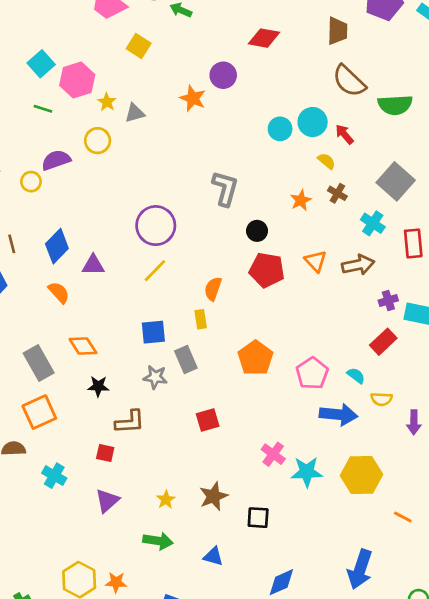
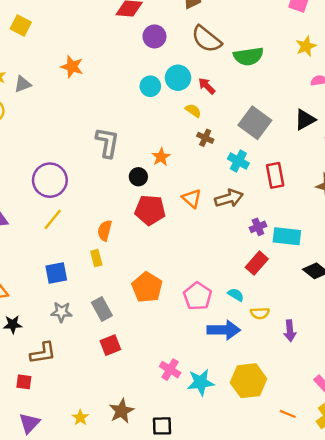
purple circle: (223, 75) -> (154, 36), moved
orange star: (301, 200) -> (161, 157), moved
gray rectangle: (186, 359) -> (102, 309), moved

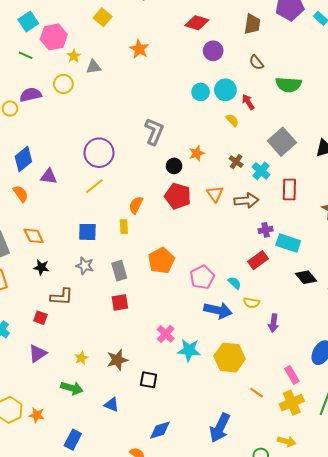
brown semicircle: (206, 39) -> (256, 62), size x0.6
orange star: (72, 67) -> (139, 49), moved
brown cross: (205, 138) -> (236, 162), moved

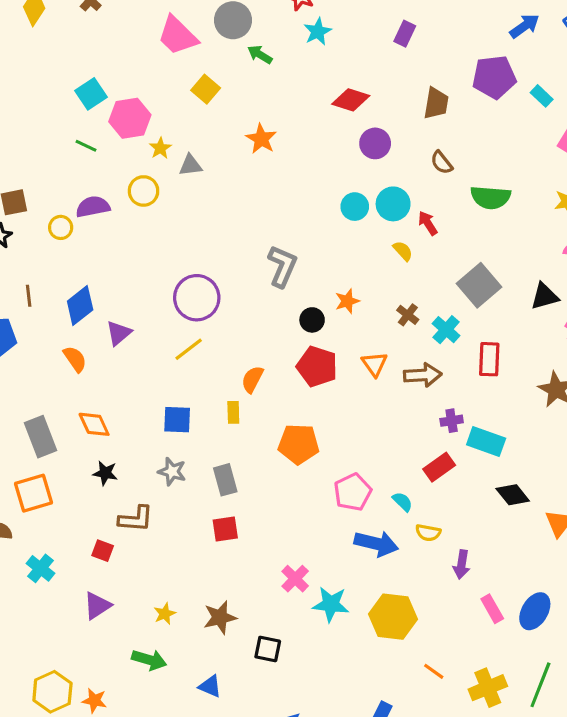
purple triangle: (49, 176) -> (119, 333), turned -48
orange pentagon: (161, 261) -> (299, 444), moved, turned 30
pink rectangle: (292, 375) -> (492, 609), moved

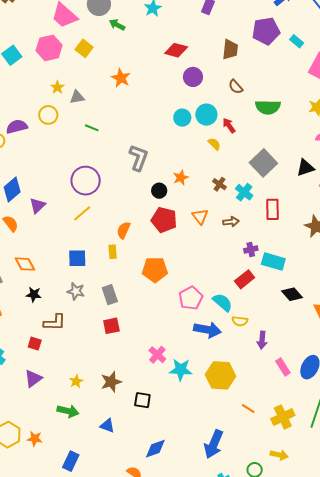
pink hexagon: (130, 118) -> (49, 48), moved
green line: (86, 146) -> (92, 128), moved
brown arrow: (423, 375) -> (231, 222), size x0.7
cyan semicircle: (403, 502) -> (223, 302), size x1.5

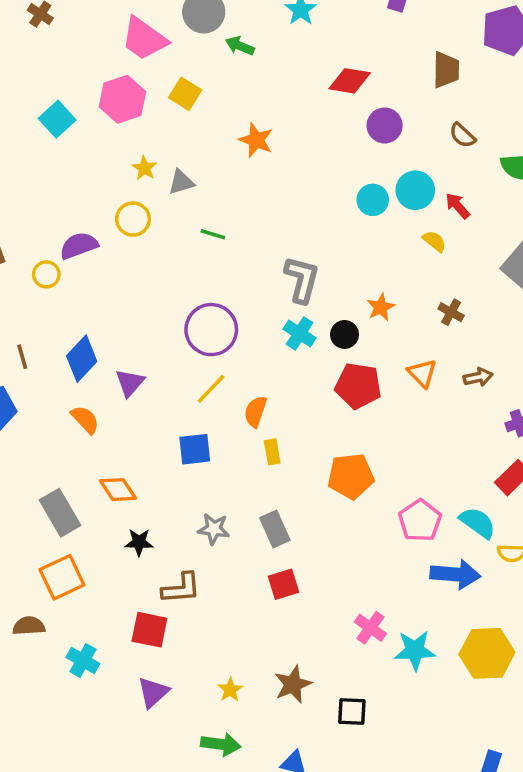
cyan cross: (244, 192) -> (300, 333), moved
orange semicircle: (124, 230) -> (255, 412), moved
blue square: (77, 258) -> (195, 449), moved
red square: (35, 344) -> (149, 630), size x1.5

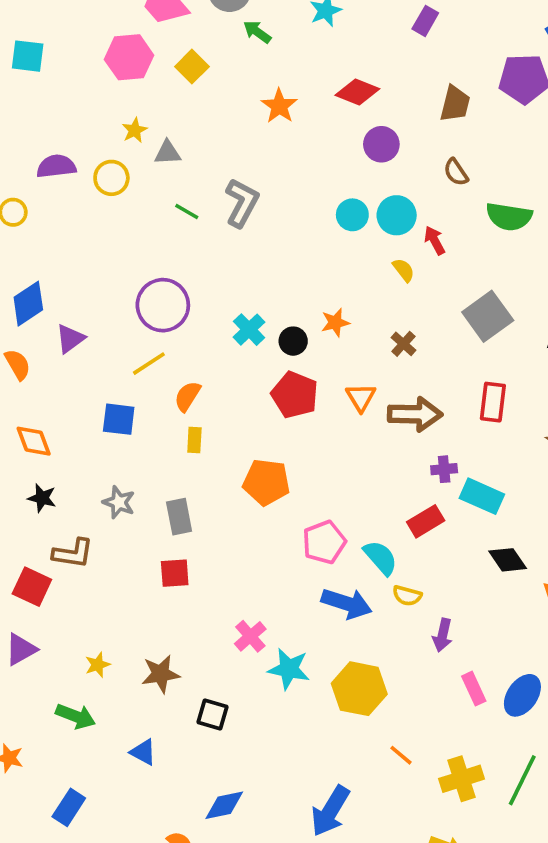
cyan square: (57, 119) -> (28, 56), moved, turned 36
orange star: (256, 140) -> (279, 106), moved
purple semicircle: (79, 246) -> (56, 166), moved
gray L-shape: (302, 279) -> (242, 203), moved
brown arrow: (478, 377) -> (415, 414), size x1.8

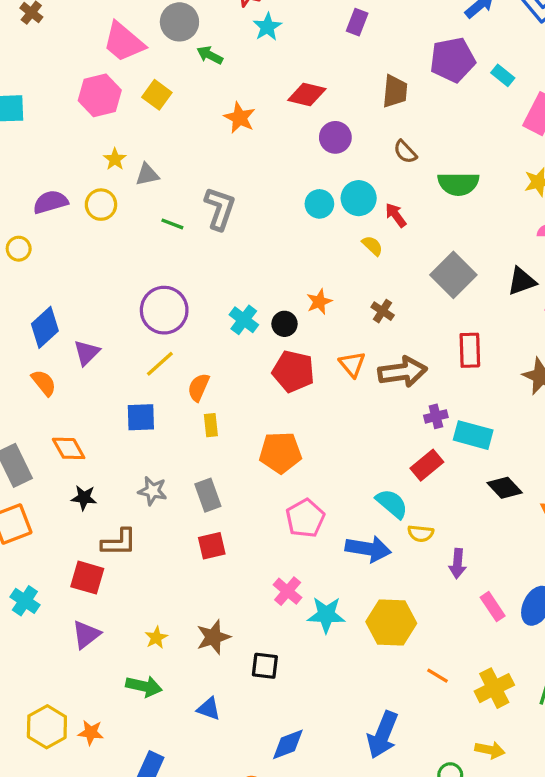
pink pentagon: (324, 542) -> (305, 518), moved

